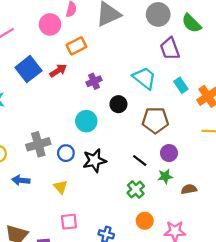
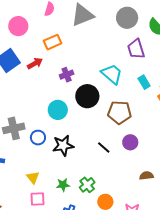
pink circle: (50, 24) -> (18, 26), moved
black circle: (118, 104) -> (87, 96), size x1.5
green star: (165, 176) -> (63, 185), moved
yellow triangle: (61, 187) -> (33, 177), moved
green cross: (136, 189) -> (87, 185), moved

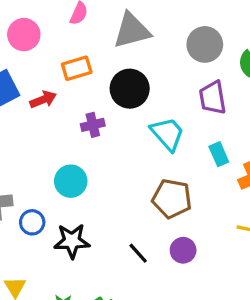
black circle: (87, 96) -> (130, 89), moved

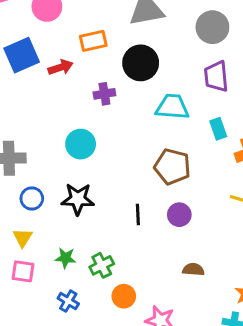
cyan trapezoid: (167, 134) -> (172, 107), turned -48
blue circle: (32, 222) -> (32, 198), moved
black line: (138, 253) -> (138, 214), turned 35

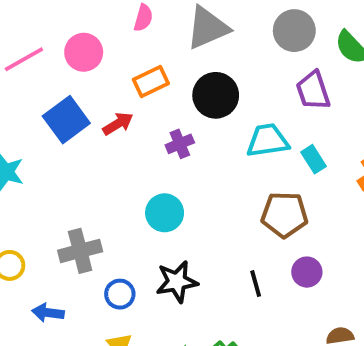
cyan rectangle: (218, 129) -> (314, 159), moved

